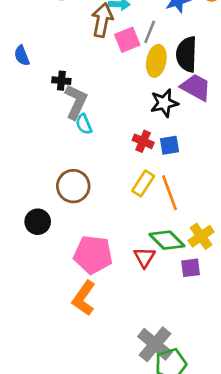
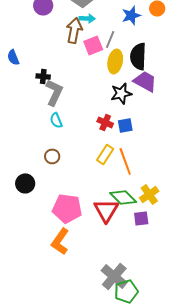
cyan semicircle: (84, 124) -> (56, 120), moved
brown circle: (73, 186) -> (52, 156), size x0.6
red triangle: (144, 257) -> (106, 210), size x1.5

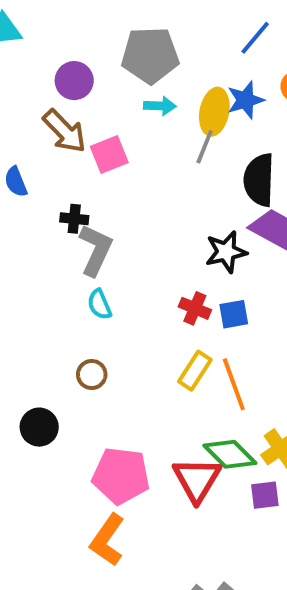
brown arrow: (74, 30) -> (64, 131), moved, turned 125
pink square: (93, 45) -> (109, 155), moved
yellow ellipse: (115, 61) -> (214, 112), moved

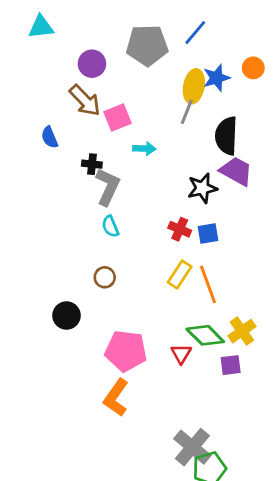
blue line: (255, 38) -> (195, 33), moved
cyan arrow: (160, 106) -> (144, 149), moved
red triangle: (197, 480) -> (181, 354), size x0.6

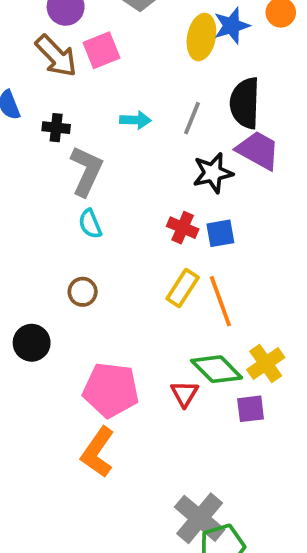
gray line: (187, 112) -> (192, 118), moved
pink square: (117, 117) -> (101, 50), moved
black cross: (92, 164) -> (56, 128), moved

